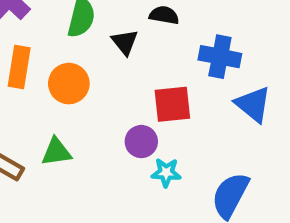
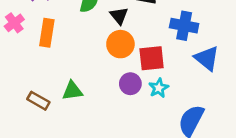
orange circle: (69, 84) -> (120, 44), moved
cyan star: (166, 173) -> (159, 88), moved, turned -30

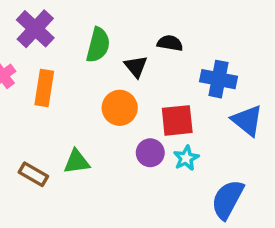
orange circle: (120, 44) -> (120, 108), moved

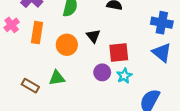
black triangle: (136, 66) -> (93, 36), moved
blue cross: (219, 79) -> (162, 23), moved
orange circle: (120, 108) -> (67, 45), moved

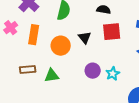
red square: (119, 52) -> (112, 32), moved
brown rectangle: (30, 86) -> (28, 70), moved, turned -35

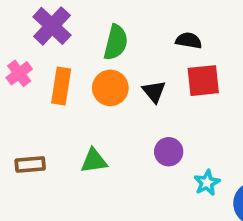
orange circle: (61, 46) -> (110, 88), moved
brown rectangle: (28, 70) -> (30, 164), moved
cyan star: (113, 74) -> (207, 183), moved

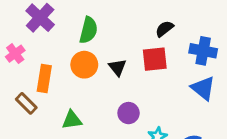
black semicircle: (189, 41) -> (164, 29), moved, turned -48
orange rectangle: (61, 86) -> (44, 78), moved
brown rectangle: (30, 164) -> (26, 103), moved, turned 50

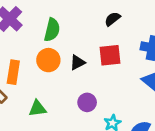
black semicircle: (164, 29) -> (112, 19), moved
black triangle: (117, 67) -> (77, 62), turned 42

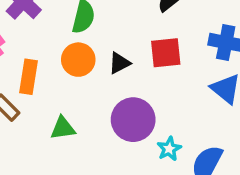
purple circle: (87, 102) -> (133, 120), size x1.6

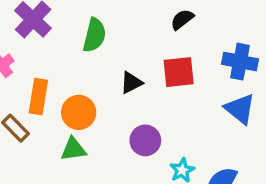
orange circle: (78, 60) -> (79, 112), moved
purple circle: (133, 120) -> (145, 140), size x0.7

